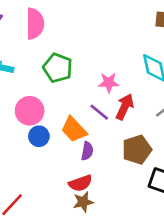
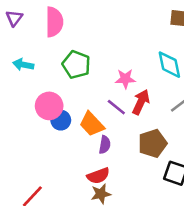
blue circle: (39, 136) -> (61, 120), moved

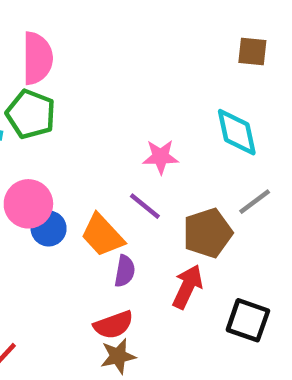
green pentagon: (76, 65) -> (31, 114), moved
red arrow: (141, 102) -> (187, 287), moved
brown pentagon: (153, 143) -> (208, 233), moved

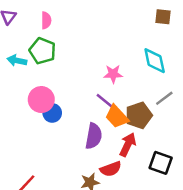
pink semicircle: (37, 58) -> (46, 20), size x0.6
orange trapezoid: (102, 235) -> (117, 117), moved
purple semicircle: (125, 271) -> (94, 136), size x1.5
red semicircle: (114, 325) -> (111, 169), moved

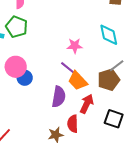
brown pentagon: (139, 115) -> (109, 80), moved
red semicircle: (111, 169) -> (73, 124), turned 108

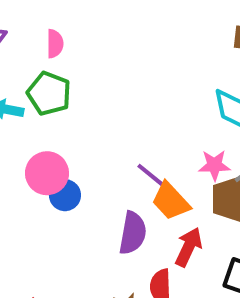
pink star: (75, 46) -> (214, 165), moved

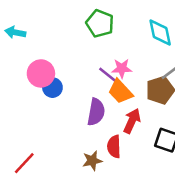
green pentagon: (49, 93) -> (100, 23), moved
pink star: (214, 165) -> (122, 68), moved

